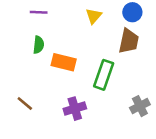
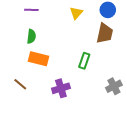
orange rectangle: (64, 62) -> (39, 59), moved
green rectangle: (104, 75) -> (84, 61), size x0.7

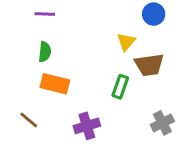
yellow triangle: (76, 13) -> (126, 42), moved
brown trapezoid: (105, 33) -> (149, 65), moved, turned 70

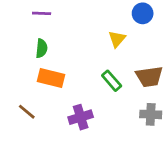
brown trapezoid: (149, 65) -> (149, 77), moved
green rectangle: (120, 87) -> (112, 81), turned -60
gray cross: (162, 123) -> (151, 114), turned 30

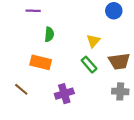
yellow triangle: (117, 39) -> (93, 41), moved
green semicircle: (42, 48) -> (49, 34), moved

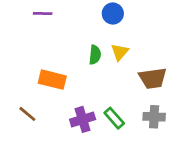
blue circle: (114, 11) -> (113, 14), moved
green semicircle: (49, 34) -> (95, 55), moved
green rectangle: (89, 65) -> (114, 118), moved

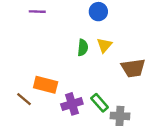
orange rectangle: (52, 80) -> (46, 85), moved
gray cross: (154, 117) -> (120, 116), moved

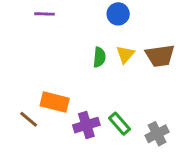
brown trapezoid: (133, 68) -> (160, 56), moved
gray cross: (120, 116) -> (157, 134), moved, turned -30

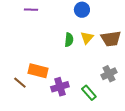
green rectangle: (120, 124) -> (89, 93), moved
gray cross: (157, 134) -> (109, 74), moved

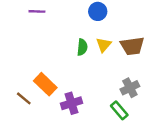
orange rectangle: (38, 71) -> (45, 84), turned 30
green rectangle: (89, 93) -> (119, 110), moved

